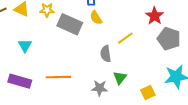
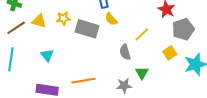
gray pentagon: (169, 39) -> (183, 29), turned -30
yellow square: (148, 93) -> (170, 53), moved

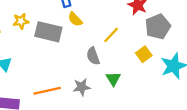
gray star: (124, 86) -> (82, 87), moved

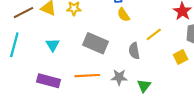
gray rectangle: (48, 32) -> (95, 43), moved
green triangle: (113, 79) -> (144, 86), moved

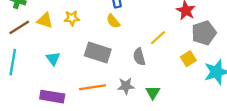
yellow semicircle: (123, 15) -> (113, 21), moved

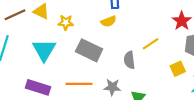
yellow star: (72, 18) -> (66, 22), moved
yellow semicircle: (113, 21) -> (109, 21), turned -80
cyan triangle: (53, 58) -> (44, 50), size x1.6

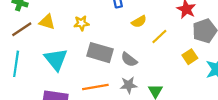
yellow semicircle: (109, 21) -> (139, 22), moved
yellow star: (66, 22) -> (81, 23), moved
gray semicircle: (129, 60) -> (129, 60), moved, turned -35

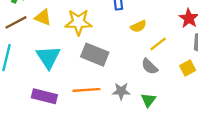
yellow star: (81, 23) -> (78, 22), size x1.6
gray semicircle: (129, 60) -> (150, 67), moved

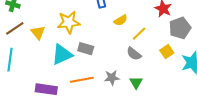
yellow triangle: (43, 17) -> (38, 32), moved, turned 35
gray rectangle: (95, 55) -> (86, 49), size x0.7
cyan triangle: (48, 57) -> (62, 55), moved, turned 45

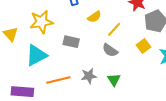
gray rectangle: (86, 49) -> (71, 42), moved

